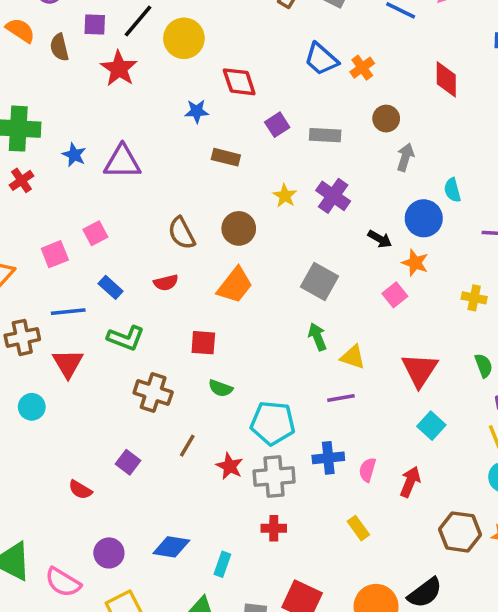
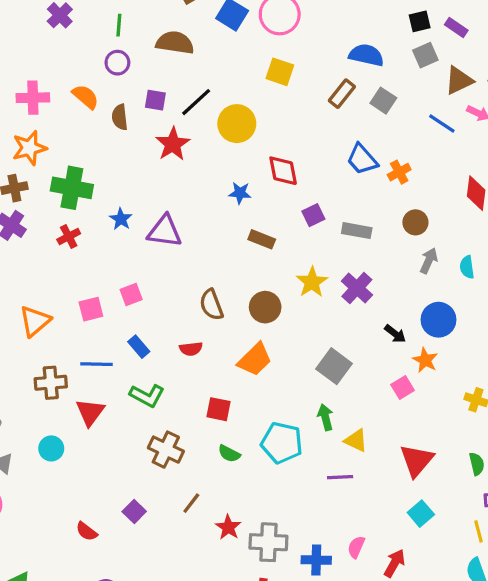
cyan semicircle: (452, 190) -> (467, 267), moved
yellow star: (285, 196) -> (312, 282), size x1.4
cyan pentagon: (273, 423) -> (282, 443), moved
blue cross: (328, 458) -> (316, 560), moved

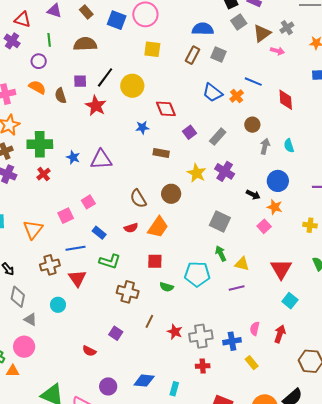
purple circle: (117, 63) -> (39, 61), moved
blue line: (442, 123) -> (253, 82), moved
gray rectangle: (357, 231) -> (218, 137), turned -48
orange trapezoid: (255, 359) -> (158, 227), moved

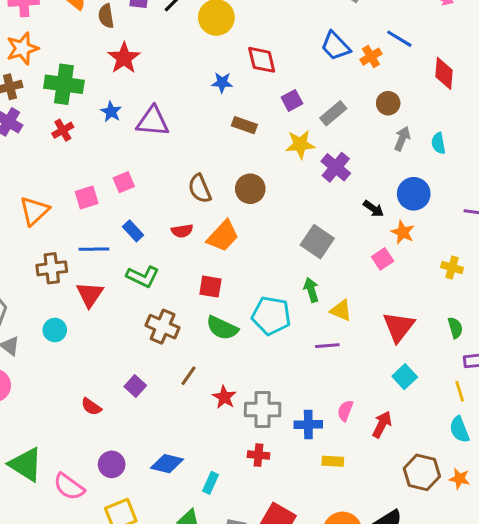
red star: (96, 106) -> (124, 58), moved
yellow star: (197, 173) -> (300, 144), moved, turned 30
green semicircle: (167, 287) -> (222, 328), size x1.5
yellow rectangle: (252, 363) -> (333, 461), turned -56

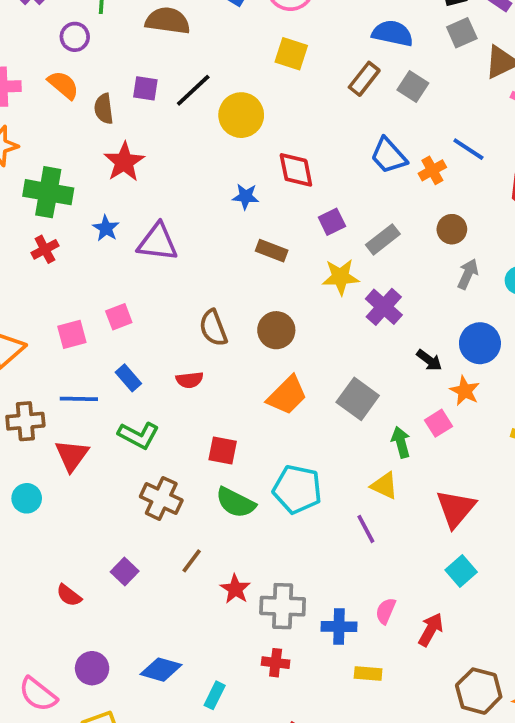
orange trapezoid: (223, 236) -> (287, 395), moved
green arrow: (311, 290) -> (401, 442), moved
purple line: (327, 346) -> (366, 529), turned 65

